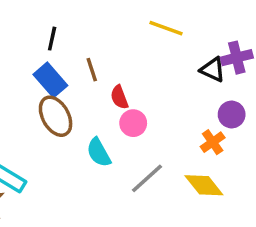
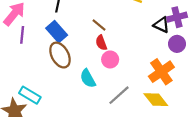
brown line: (92, 70) -> (99, 25), moved, turned -32
purple circle: (232, 115) -> (177, 44), moved
orange cross: (213, 142) -> (161, 72), size x1.6

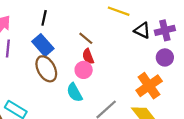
black triangle: (161, 25) -> (142, 30), moved
pink circle: (110, 59) -> (84, 70), moved

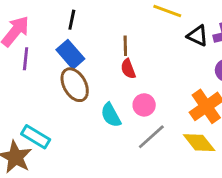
brown line: (86, 38) -> (125, 46), turned 49
pink circle: (84, 70) -> (144, 105), moved

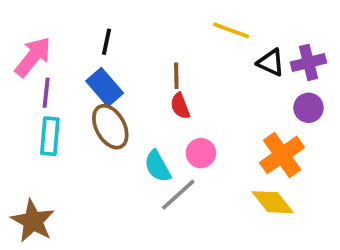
cyan rectangle: (36, 137) -> (50, 136), moved, turned 64
gray line: (151, 137) -> (178, 195), moved

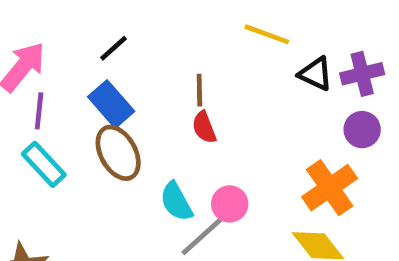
black line: (107, 42) -> (113, 48), turned 36
cyan rectangle: (50, 136) -> (44, 164), turned -48
pink circle: (201, 153) -> (230, 204), moved

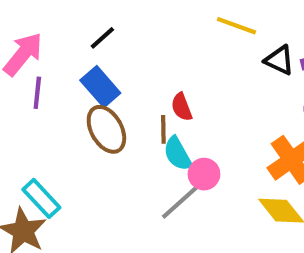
brown line: (199, 90) -> (163, 129), moved
cyan rectangle: (44, 164) -> (41, 198), moved
cyan semicircle: (176, 202) -> (178, 154), moved

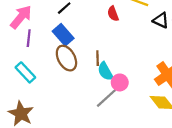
red semicircle: (182, 107) -> (113, 14), moved
cyan rectangle: (41, 198) -> (25, 72), moved

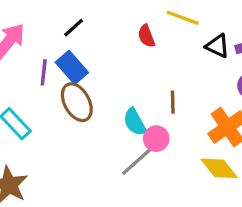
purple line: (29, 38) -> (44, 72), moved
brown line: (98, 58) -> (173, 102), moved

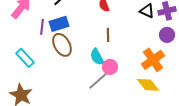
blue rectangle: (72, 67) -> (59, 24), turned -66
brown line: (173, 102) -> (108, 35), moved

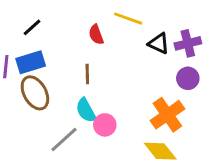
brown line: (108, 35) -> (87, 74), moved
gray line: (98, 81) -> (64, 139), moved

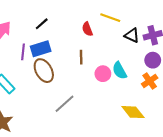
cyan semicircle: (86, 110) -> (120, 71), moved
orange cross: (167, 115) -> (150, 81), moved, size x0.7
pink circle: (105, 125) -> (103, 74), moved

